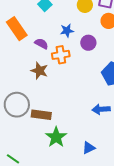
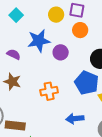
blue star: (67, 31) -> (39, 41), size x1.6
orange cross: (61, 55) -> (49, 91), moved

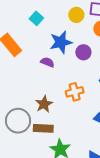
purple semicircle: (14, 54) -> (47, 62), moved
brown star: (12, 82) -> (44, 104), moved, turned 30

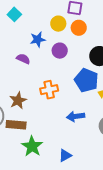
yellow circle: (76, 15) -> (58, 24), moved
blue star: (61, 42) -> (38, 39), size x0.7

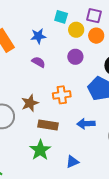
cyan square: (14, 14) -> (61, 17), moved, turned -32
blue star: (38, 39) -> (38, 36), moved
brown rectangle: (16, 125) -> (48, 125), moved

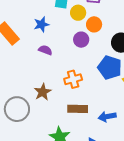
orange circle: (96, 36) -> (94, 24), moved
blue arrow: (86, 124) -> (107, 117), moved
brown rectangle: (48, 125) -> (78, 109), moved

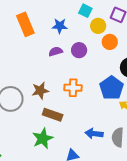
purple circle: (81, 40) -> (79, 50), moved
purple semicircle: (45, 50) -> (56, 51), turned -56
brown rectangle: (78, 109) -> (53, 115), moved

